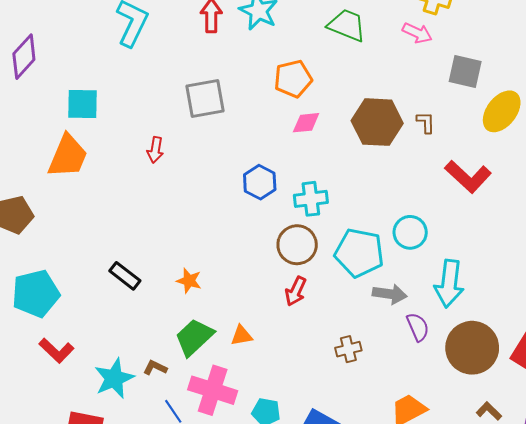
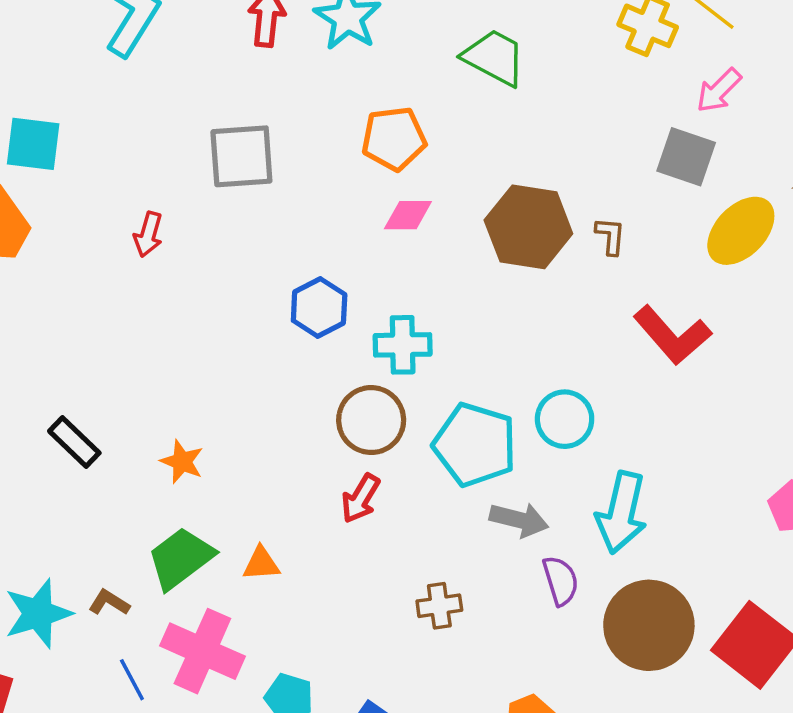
pink arrow: (417, 33) -> (719, 90), moved, turned 104

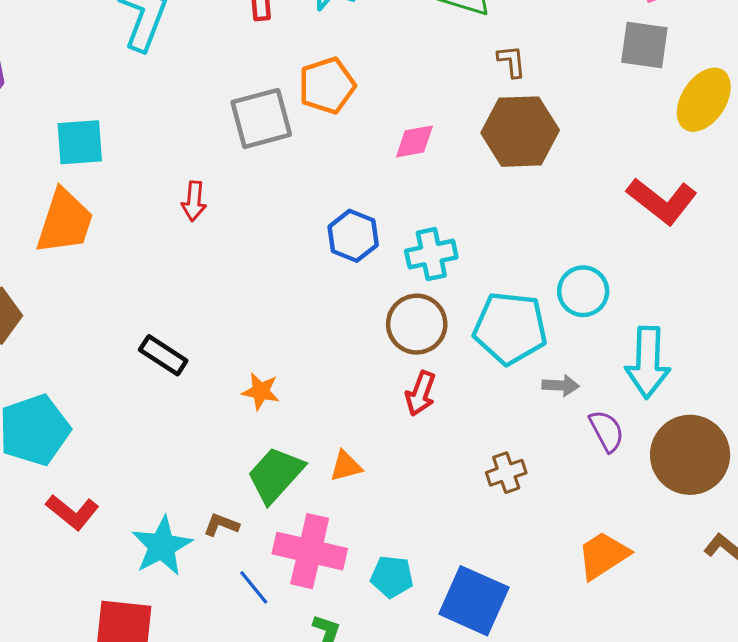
orange pentagon: (394, 139) -> (327, 86), moved
brown L-shape: (610, 236) -> (512, 61), moved
black rectangle: (74, 442) -> (163, 355), moved
gray arrow: (519, 520) -> (561, 385), size x0.7

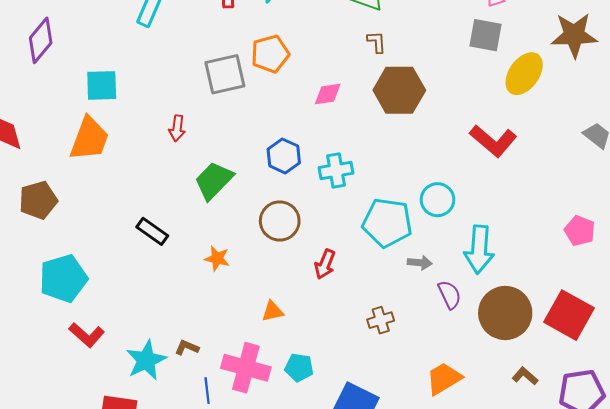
brown L-shape: (512, 61) -> (377, 42), moved
brown circle: (417, 324) -> (280, 221), moved
green trapezoid: (276, 475) -> (214, 181), moved
cyan pentagon: (392, 577) -> (299, 367), moved
blue line: (254, 587) -> (207, 391), turned 30

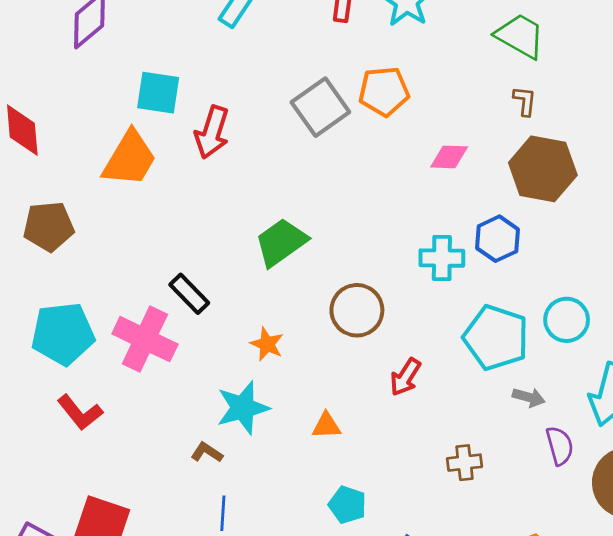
gray square: (225, 74) -> (320, 107), turned -33
red arrow: (177, 128) -> (212, 132), moved, size x1.5
blue hexagon: (284, 156) -> (497, 239), moved
cyan star: (146, 360) -> (243, 408), moved
pink cross: (246, 368) -> (145, 339), moved

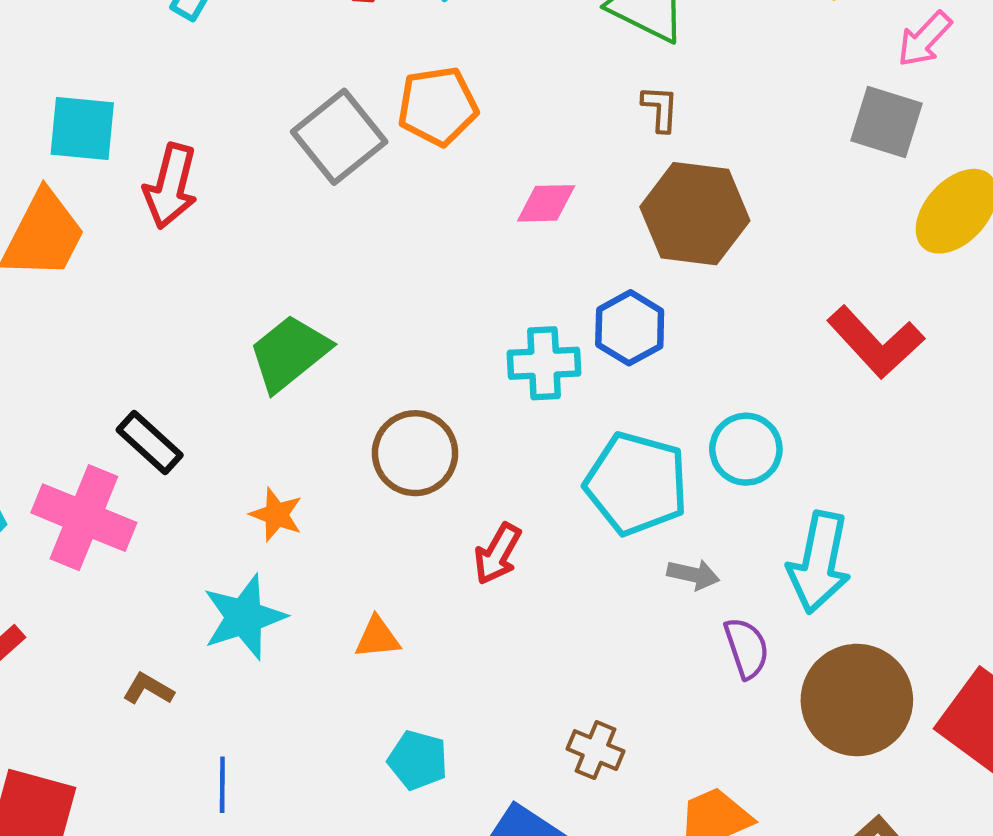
brown L-shape: (207, 452) -> (148, 689), moved
brown cross: (464, 463) -> (595, 750), moved, turned 32

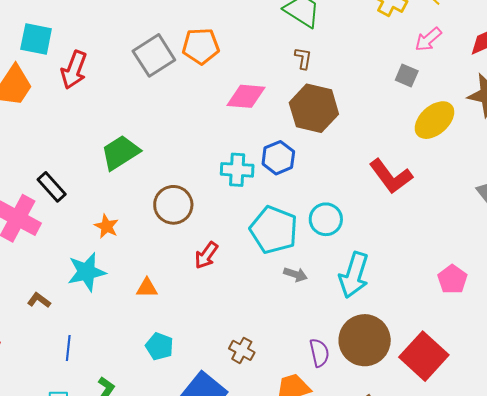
gray square: (887, 122) -> (407, 76), size x0.7
pink diamond: (546, 203) -> (246, 96), size x1.4
purple semicircle: (747, 648) -> (319, 353), moved

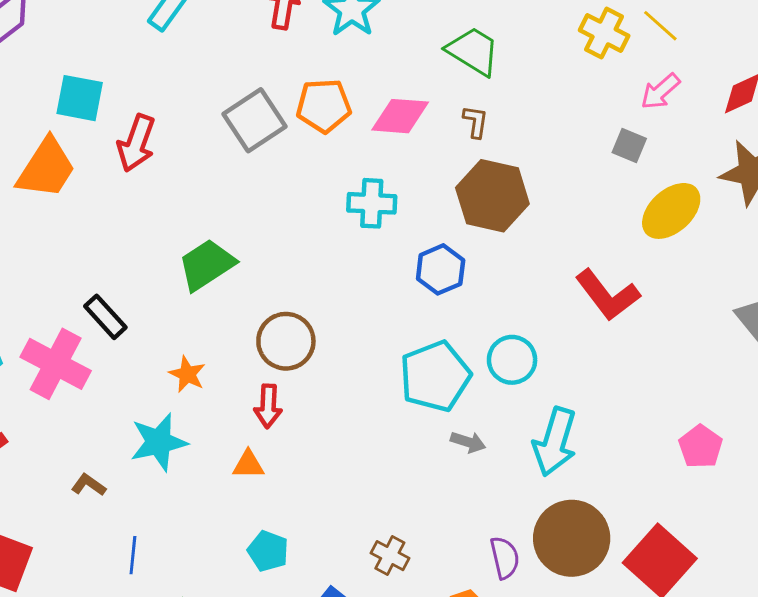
pink diamond: (246, 96) -> (400, 116), moved
cyan cross: (237, 170) -> (372, 203), moved
cyan pentagon: (274, 230) -> (435, 376), turned 30
red arrow: (206, 255) -> (268, 406), moved, turned -32

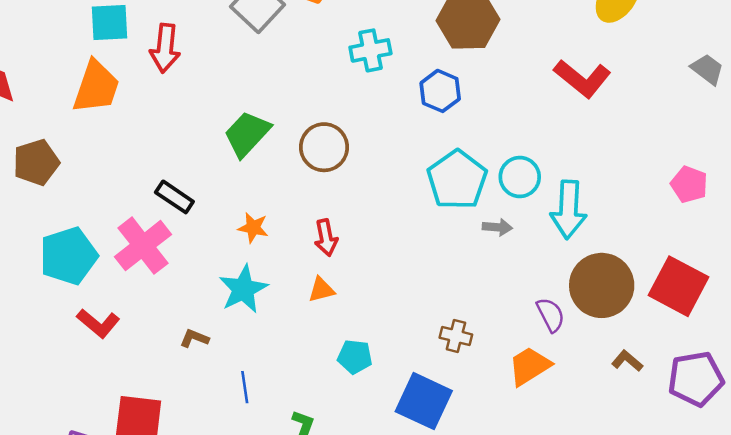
brown circle: (286, 341) -> (324, 147), moved
cyan circle: (512, 360) -> (520, 177), moved
pink cross: (56, 364) -> (143, 246), turned 38

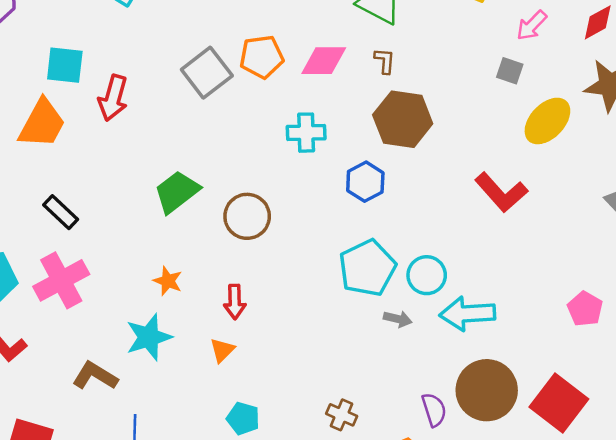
black rectangle: (174, 197) -> (61, 212), moved
cyan arrow: (568, 210) -> (467, 314), turned 74
orange triangle: (321, 290) -> (222, 350), turned -40
brown L-shape: (194, 338) -> (95, 376), size x1.6

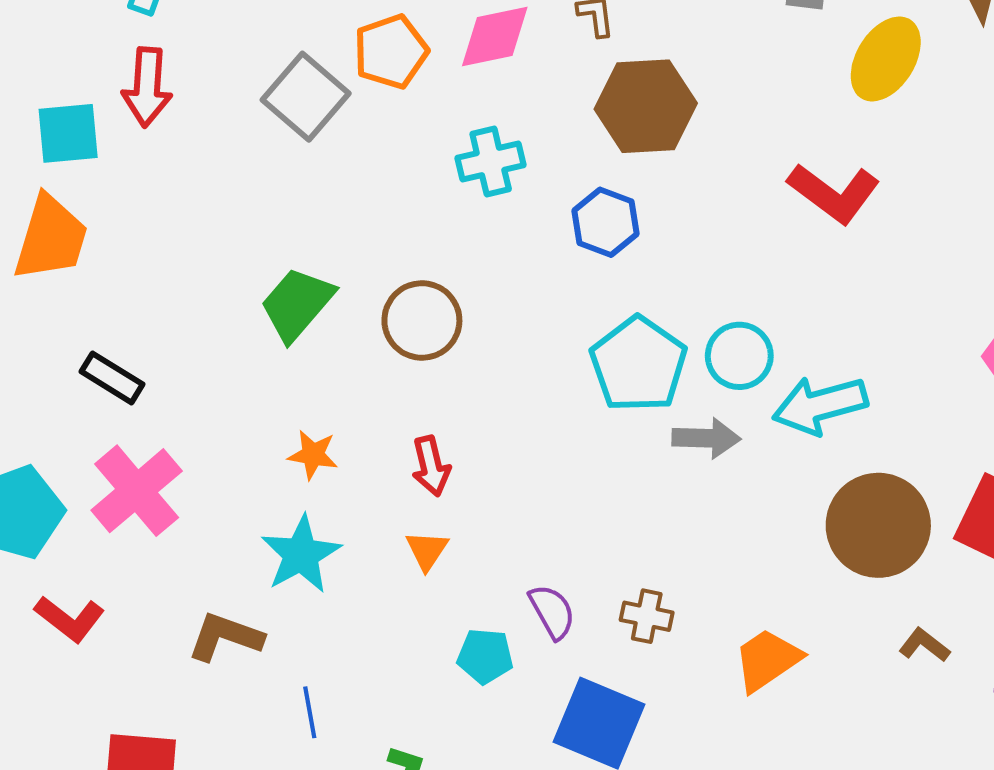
red arrow: (113, 98) -> (147, 87), moved
gray arrow: (398, 319) -> (706, 438), size x1.4
purple semicircle: (434, 410) -> (552, 612), moved

